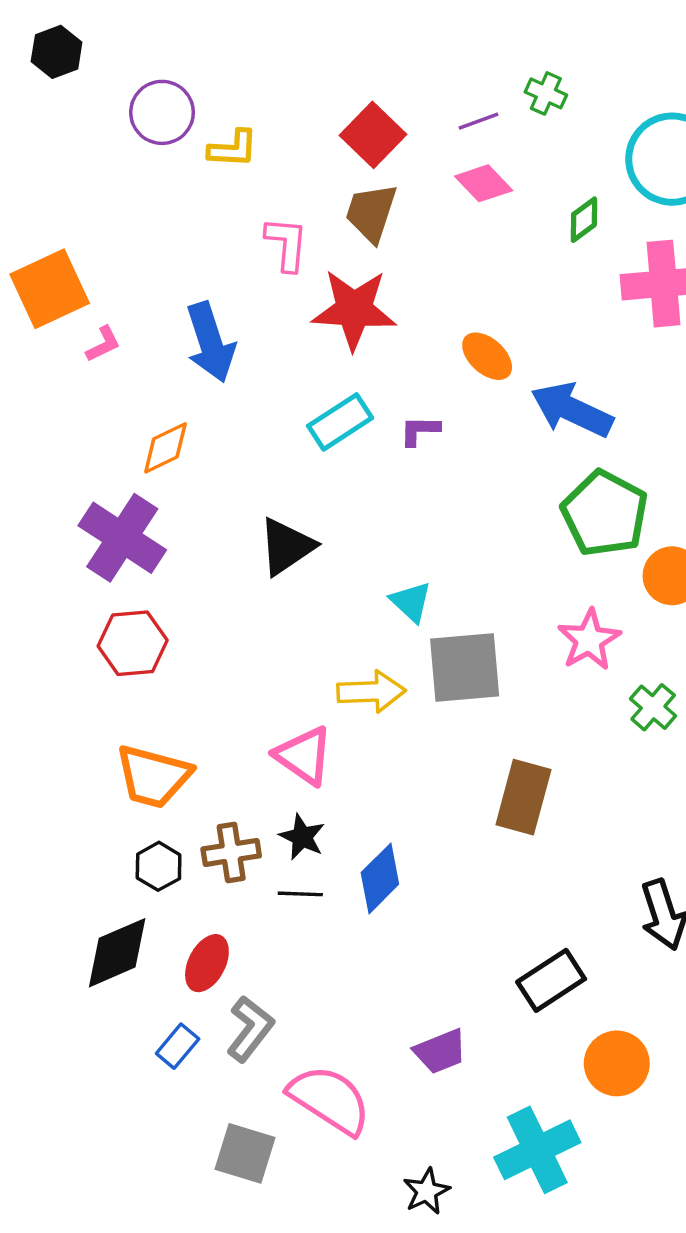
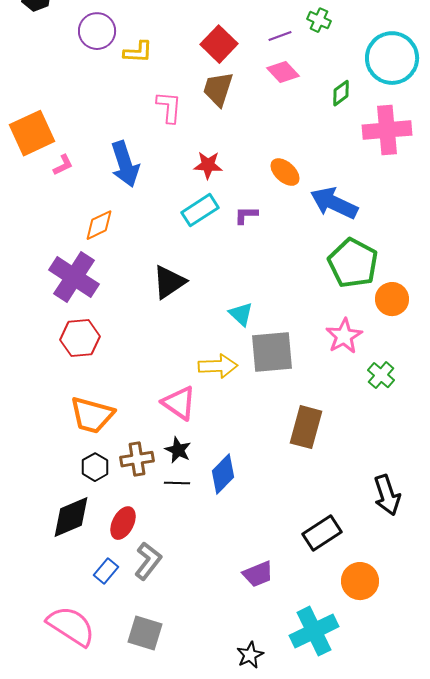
red star: (354, 310) -> (208, 165), moved, size x0.6
pink semicircle: (330, 1100) -> (71, 626), moved

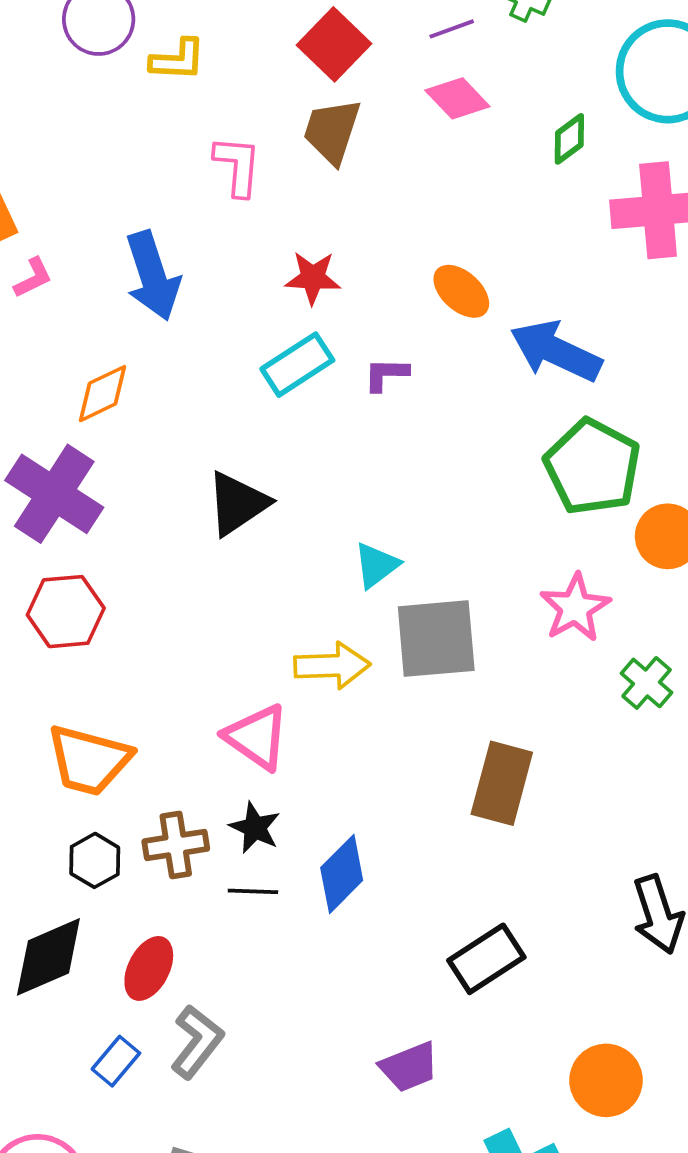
cyan triangle: (241, 314) -> (376, 565), turned 40
black rectangle: (322, 533) -> (486, 959), moved

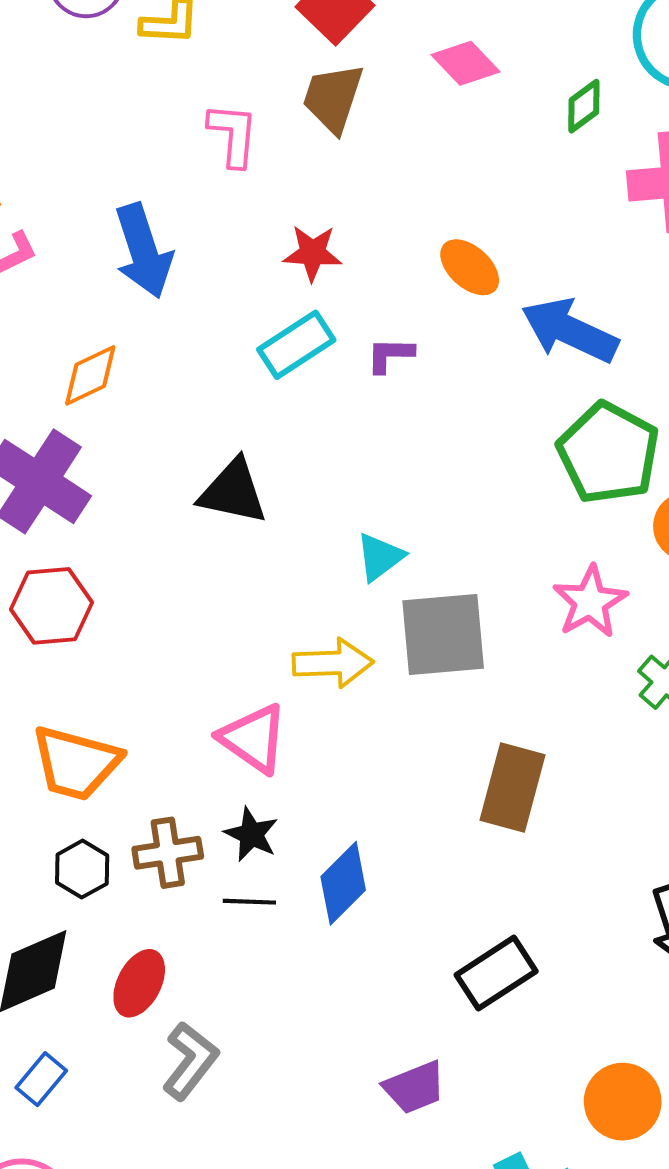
black triangle: (238, 504) -> (233, 492), turned 46
blue rectangle: (116, 1061) -> (41, 1079), moved

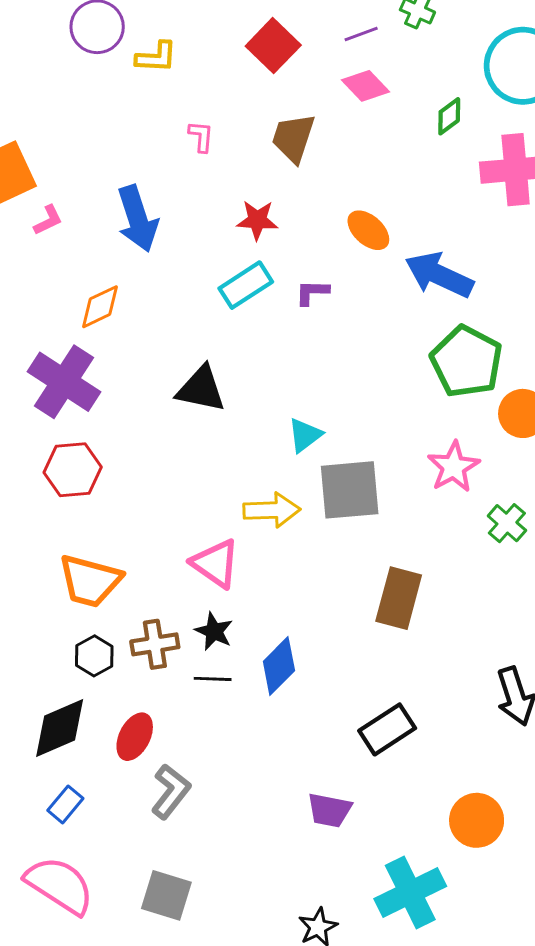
brown trapezoid: (333, 98) -> (293, 138), moved
pink L-shape: (233, 135) -> (201, 136), size x0.7
purple trapezoid: (415, 1087) -> (329, 810), turned 33

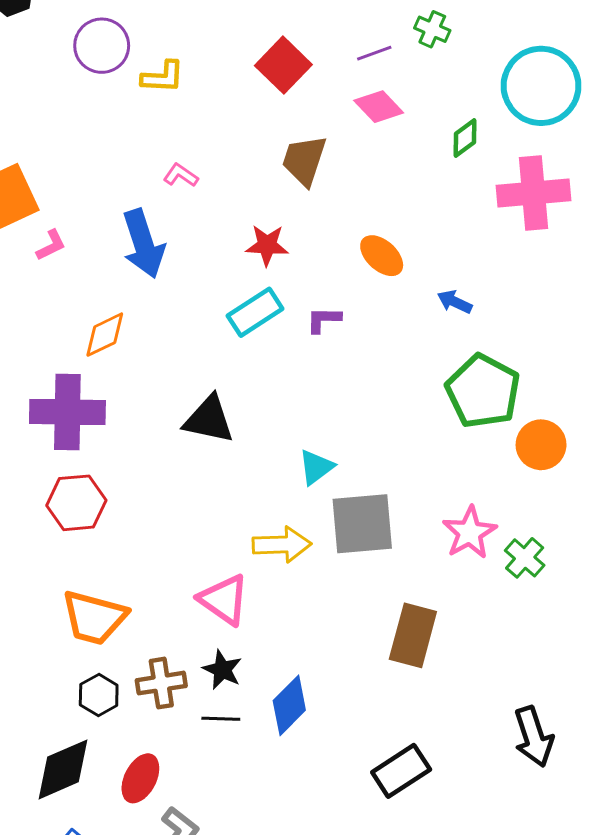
pink L-shape: (201, 136) -> (181, 175), moved, turned -60
blue arrow: (439, 275) -> (455, 302), size x0.5
purple cross: (64, 382) -> (67, 412), turned -32
pink star: (454, 467) -> (470, 533), moved

